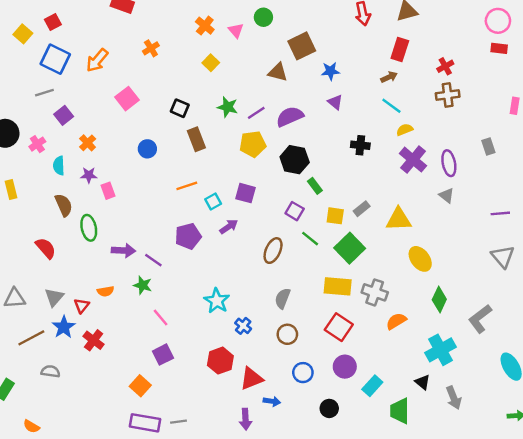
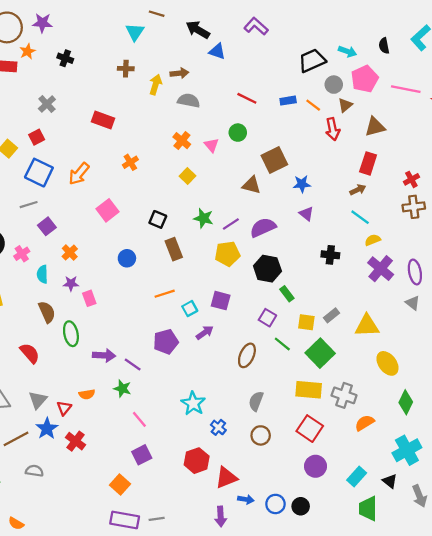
blue circle: (303, 373) -> (275, 504), moved
cyan rectangle: (372, 386) -> (357, 477), moved

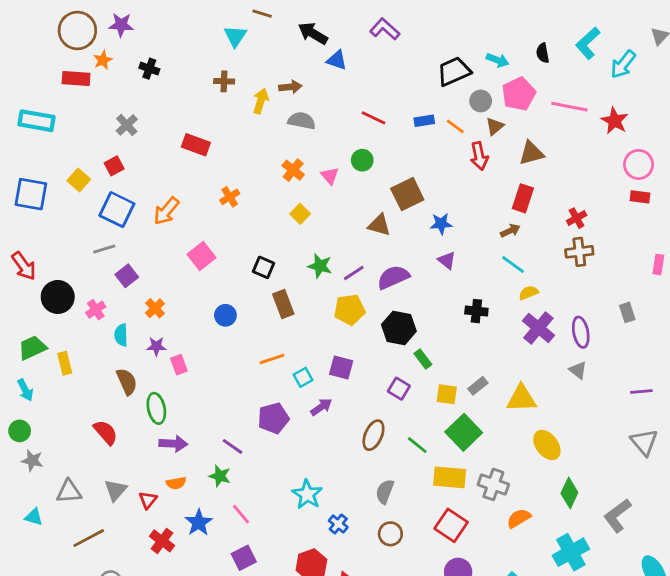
green line: (282, 344) -> (417, 445), moved
purple arrow: (104, 355) -> (173, 444), moved
blue star: (47, 429) -> (199, 523), moved

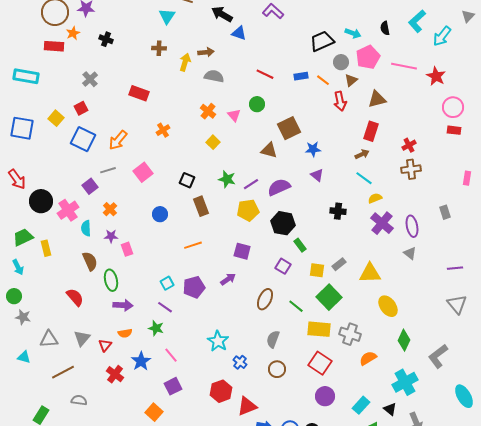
gray line: (104, 249) -> (108, 170), moved
pink cross: (96, 310) -> (68, 210), size x1.5
cyan square: (303, 377) -> (167, 283), moved

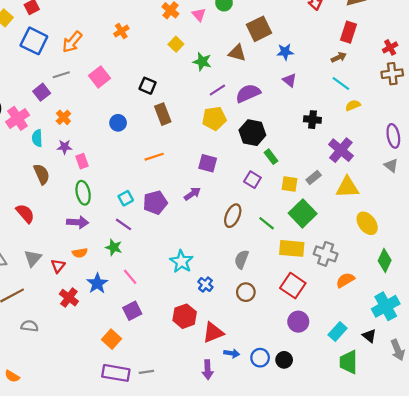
green star: (227, 179) -> (202, 62), moved
purple cross: (382, 223) -> (341, 150), moved
green ellipse: (111, 280) -> (83, 193), moved

